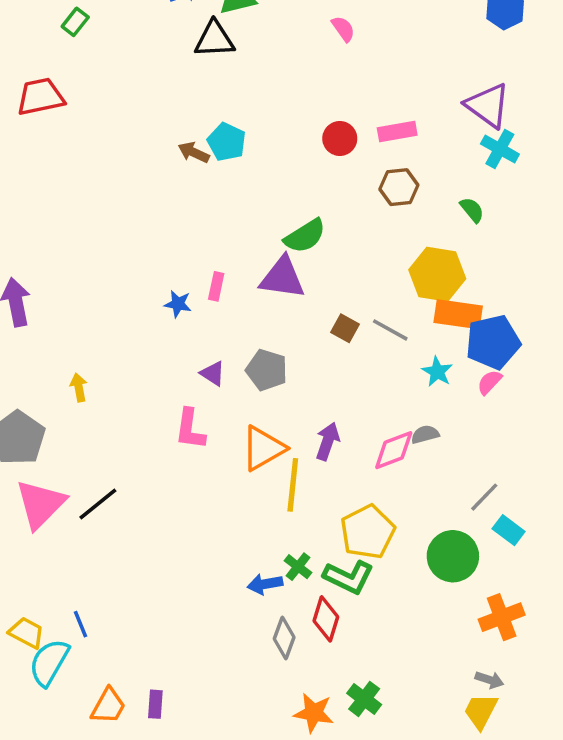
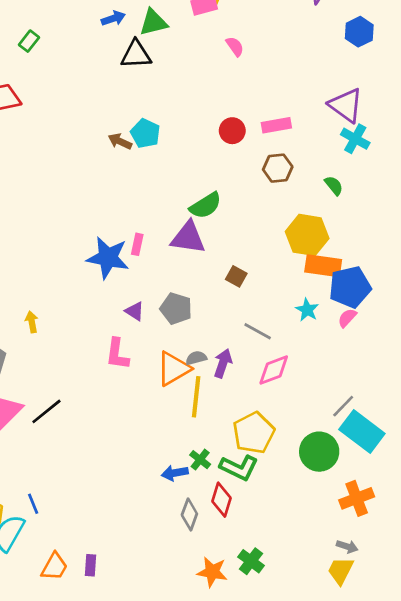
blue star: (178, 304) -> (108, 258), size x2.0
gray line: (390, 330) -> (258, 331), moved
gray semicircle: (425, 434) -> (196, 358), moved
cyan rectangle: (509, 530) -> (362, 431), size x1.8

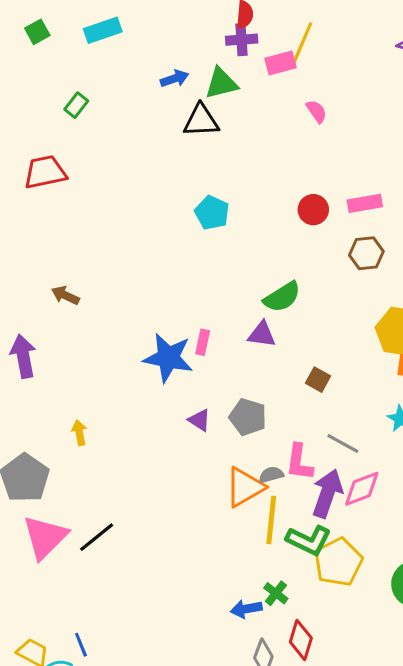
brown arrow: (120, 141) -> (65, 295), moved
purple triangle: (188, 238) -> (262, 334), size x0.7
pink L-shape: (117, 354) -> (299, 462), moved
purple arrow: (223, 363) -> (327, 493), moved, size x1.4
green L-shape: (239, 468) -> (309, 540), moved

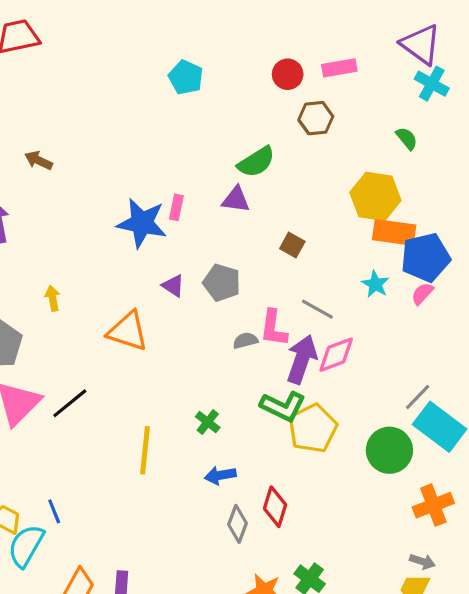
brown hexagon: (366, 253) -> (316, 118), moved
orange triangle: (245, 487) -> (128, 331), moved, turned 48
yellow line: (271, 520) -> (145, 450), moved
green cross: (276, 593) -> (208, 422), moved

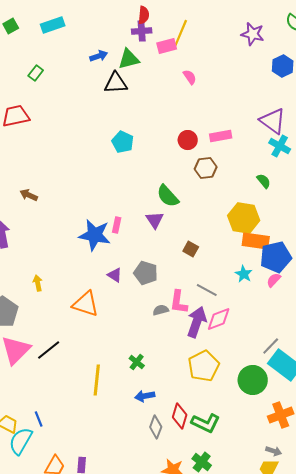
green semicircle: (256, 162) -> (168, 196), turned 80
purple triangle: (236, 200) -> (155, 220), turned 48
green L-shape: (283, 406) -> (206, 423), moved

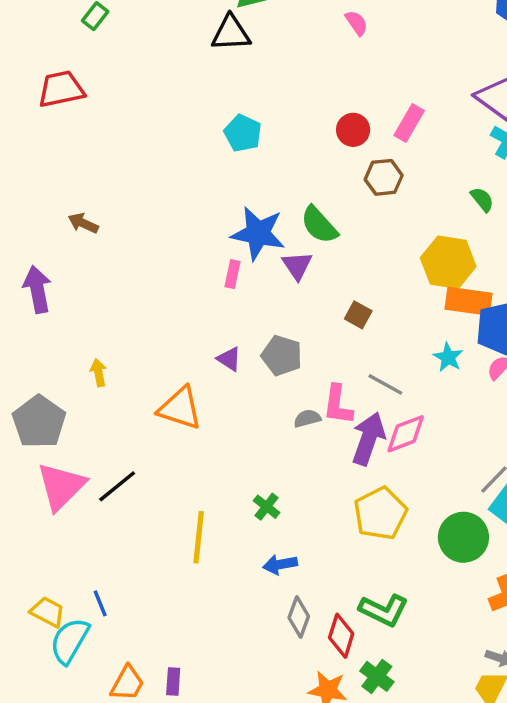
pink rectangle: (221, 136) -> (409, 123), turned -50
blue star: (95, 235) -> (258, 233), moved
red diamond: (180, 416) -> (341, 636), moved

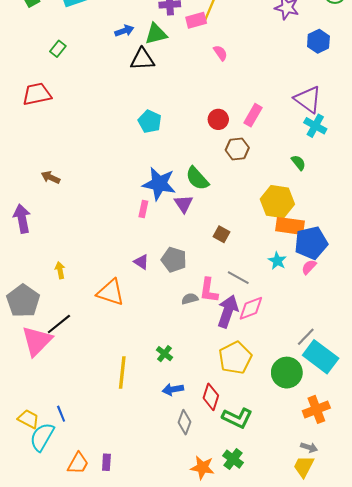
black line: (117, 486) -> (59, 324), moved
red diamond: (341, 636) -> (211, 397), moved

